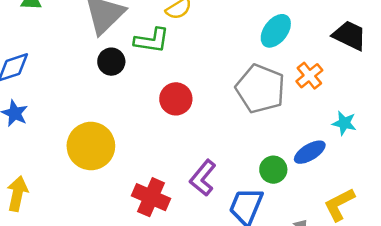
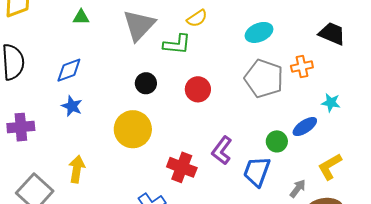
cyan ellipse: (276, 31) -> (259, 32), moved, turned 32
black circle: (111, 62) -> (146, 83), moved
orange cross: (309, 76) -> (302, 67), turned 30

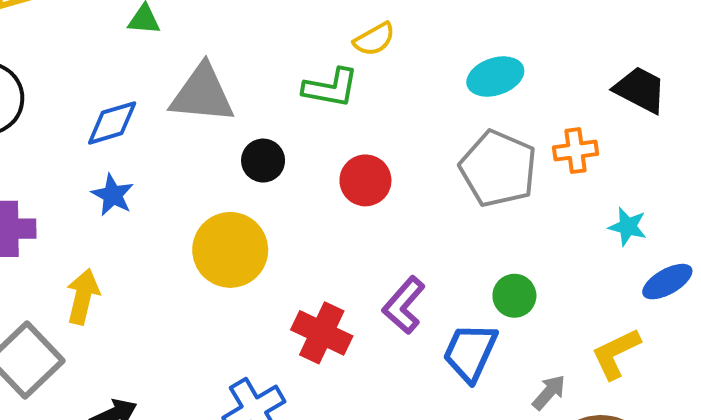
gray triangle: (139, 25) -> (202, 94), moved, turned 48
blue ellipse: (305, 127) -> (667, 282), moved
yellow arrow: (77, 169) -> (83, 297), moved

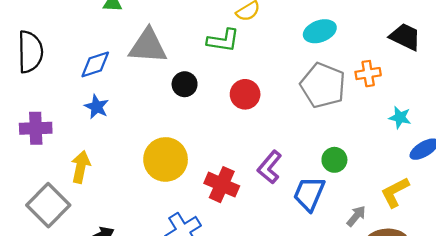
yellow circle: (230, 250) -> (166, 159), moved

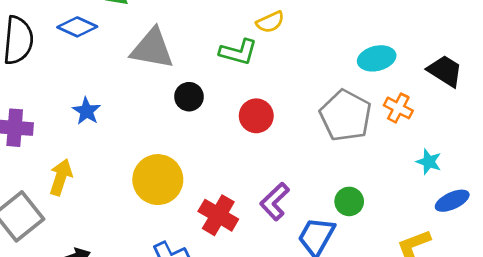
cyan ellipse: (320, 31) -> (377, 58), moved
blue diamond: (95, 64) -> (77, 27), moved, turned 36
orange cross: (368, 74) -> (398, 108), turned 30

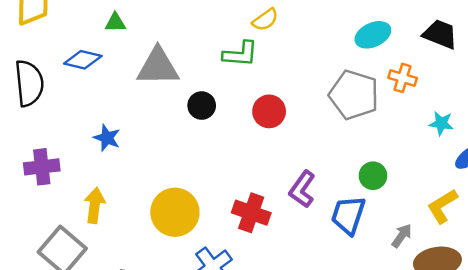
yellow circle: (158, 180) -> (175, 212), moved

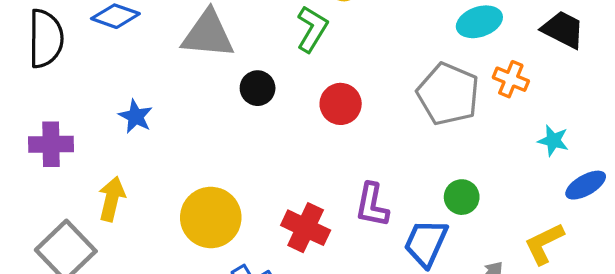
green L-shape: (240, 54) -> (312, 29), turned -69
purple L-shape: (302, 189) -> (372, 205), turned -30

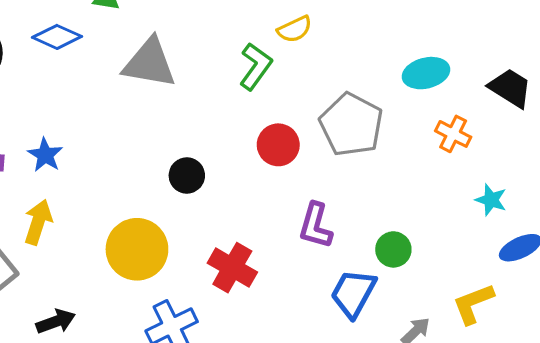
black circle: (258, 88) -> (187, 175), moved
gray pentagon: (448, 94) -> (351, 125), moved
blue star: (136, 116) -> (45, 155), moved
purple L-shape: (372, 205) -> (316, 226), moved

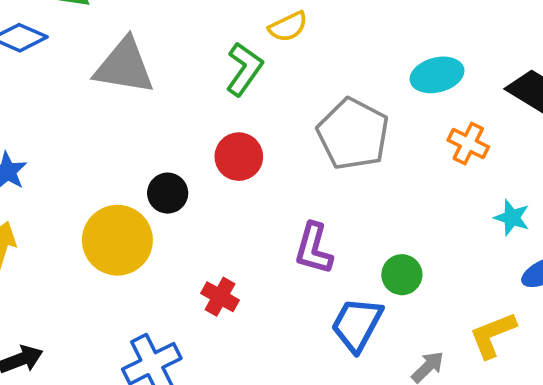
red circle: (278, 145) -> (239, 157), moved
yellow circle: (137, 249) -> (117, 240), moved
red cross: (232, 268) -> (220, 297), size x0.7

